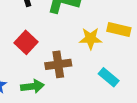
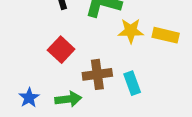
yellow star: (91, 39) -> (131, 31), moved
cyan rectangle: (109, 77) -> (132, 83), moved, turned 30

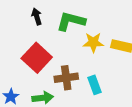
red square: (61, 50) -> (37, 58), size x1.4

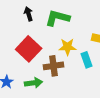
yellow star: (93, 42) -> (68, 47), moved
cyan rectangle: (94, 85) -> (87, 60), moved

